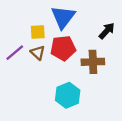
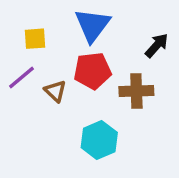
yellow square: (38, 32) -> (35, 39), moved
brown triangle: (38, 53) -> (55, 91), moved

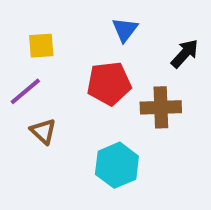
blue triangle: (92, 25) -> (125, 30), moved, size x0.6
brown triangle: (55, 91) -> (43, 131), moved

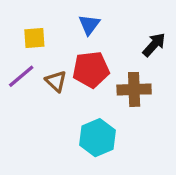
blue triangle: (125, 30) -> (89, 25), moved
brown triangle: (43, 131) -> (56, 81), moved

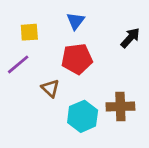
brown triangle: (56, 81) -> (50, 88), moved
brown cross: (134, 89) -> (120, 107), moved

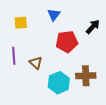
red pentagon: (77, 59) -> (67, 42), moved
purple line: (18, 64) -> (14, 56), moved, turned -54

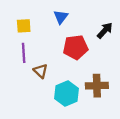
purple line: (14, 56) -> (24, 53), moved

